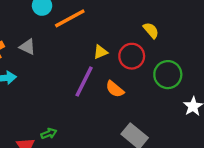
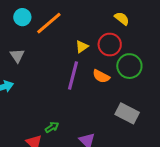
gray triangle: (27, 47) -> (17, 56), turned 42
green circle: (168, 75) -> (129, 66), moved

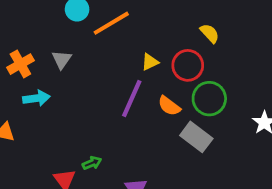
gray rectangle: (127, 113) -> (196, 137), moved

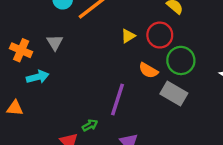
orange cross: (20, 64) -> (21, 50), turned -30
purple line: (132, 98) -> (117, 100), moved

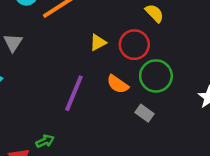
gray rectangle: (174, 93) -> (145, 113), size x0.6
purple line: (117, 100) -> (74, 93), moved

